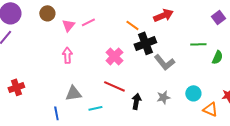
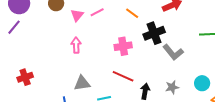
orange line: (132, 25) -> (132, 13), moved
pink cross: (114, 56) -> (123, 46), turned 36

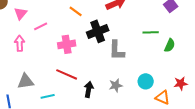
pink line: (97, 12) -> (41, 26), moved
gray L-shape: (173, 52) -> (117, 50), turned 40

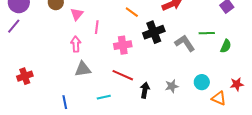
pink line: (41, 26) -> (97, 27), turned -56
gray L-shape: (117, 50) -> (185, 43), moved, turned 145
gray triangle: (26, 81) -> (83, 69), moved

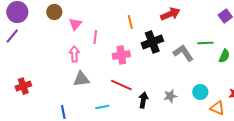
orange line: (132, 12) -> (130, 22), turned 40

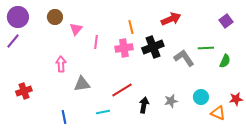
pink arrow: (74, 54) -> (61, 64), moved
pink cross: (121, 55) -> (124, 48), moved
red line: (121, 85) -> (122, 90), turned -55

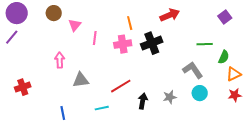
gray L-shape: (184, 58) -> (193, 70), moved
orange triangle: (218, 113) -> (234, 74), moved, turned -49

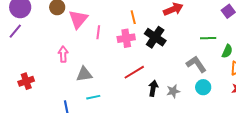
pink triangle: (75, 25) -> (78, 19), size x1.5
black cross: (152, 43) -> (155, 37), turned -35
red line: (121, 86) -> (134, 72), moved
black arrow: (143, 101) -> (153, 88), moved
cyan line: (102, 108) -> (93, 97), moved

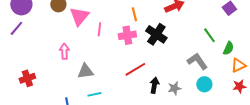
green line: (208, 38) -> (209, 35), turned 56

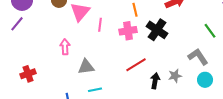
gray star: (174, 88) -> (175, 76), moved

